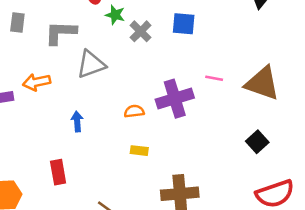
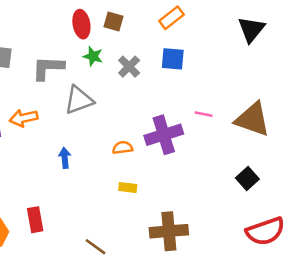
green star: (115, 15) -> (93, 56), moved
red rectangle: (58, 172) -> (35, 220), moved

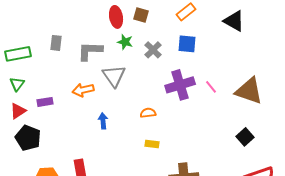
black triangle: (251, 29) -> (234, 21), moved, turned -40
gray triangle: (79, 100) -> (114, 76), turned -45
pink line: (204, 114) -> (211, 87), turned 40
orange arrow: (24, 118) -> (83, 90), moved
purple cross: (164, 135) -> (180, 85), moved

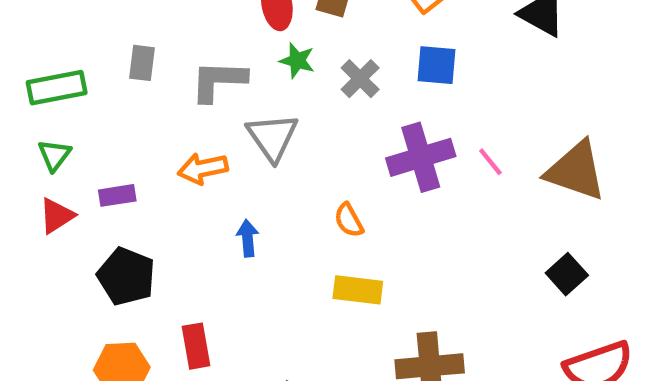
orange semicircle: (148, 113) -> (349, 220), turned -112
black pentagon: (28, 138) -> (126, 276), moved
yellow rectangle: (152, 144) -> (358, 290), size x1.5

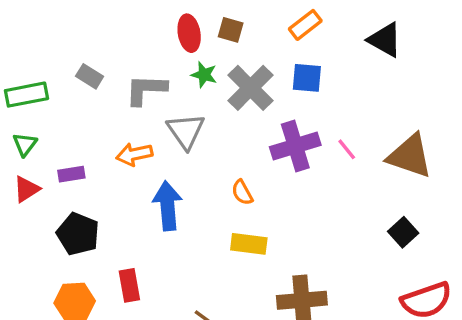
gray rectangle: (142, 63) -> (90, 76), turned -65
gray cross: (360, 79) -> (250, 88), size x1.6
blue arrow: (248, 238) -> (168, 206), size x1.8

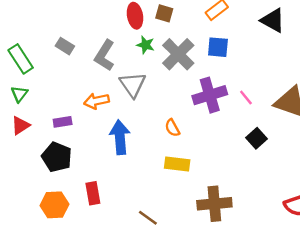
gray L-shape: (146, 90) -> (105, 55), turned -60
green rectangle: (27, 95) -> (21, 59), turned 68
purple rectangle: (71, 174) -> (63, 122), moved
black square: (403, 232) -> (256, 138), moved

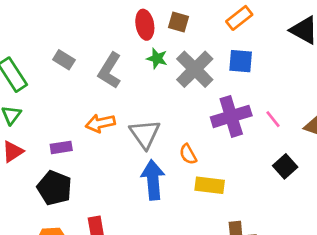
gray triangle: (133, 85) -> (145, 134), moved
blue arrow: (120, 137) -> (153, 180), moved
yellow rectangle: (177, 164) -> (210, 185), moved

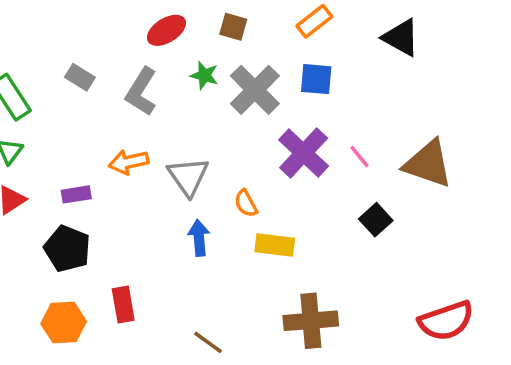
red ellipse: (145, 25) -> (166, 30), moved, turned 68
purple cross: (231, 116) -> (304, 153), turned -30
blue arrow: (153, 180) -> (199, 238), size x0.7

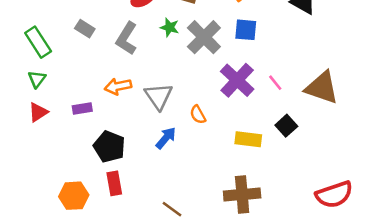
blue arrow: (199, 238) -> (166, 138), turned 45
yellow rectangle: (275, 245) -> (248, 139), moved
black pentagon: (67, 249) -> (109, 147), moved

